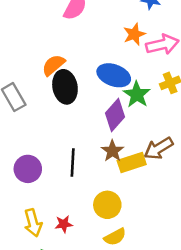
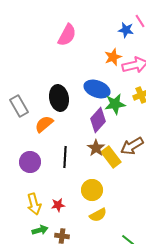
orange semicircle: (53, 65) -> (44, 124), moved
green star: (137, 95) -> (115, 104), turned 30
yellow rectangle: (132, 162) -> (111, 157), turned 70

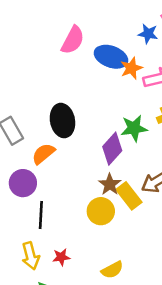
blue ellipse: (97, 89) -> (111, 57), moved
black line: (65, 157) -> (41, 215), moved
purple circle: (30, 162) -> (23, 183), moved
yellow circle: (92, 190) -> (101, 211), moved

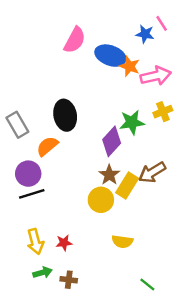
orange star: (131, 68) -> (130, 66), turned -30
yellow rectangle: (129, 196) -> (127, 186), turned 70
black line: (41, 215) -> (32, 194), moved, turned 70
yellow semicircle: (112, 270) -> (122, 242), moved, turned 36

